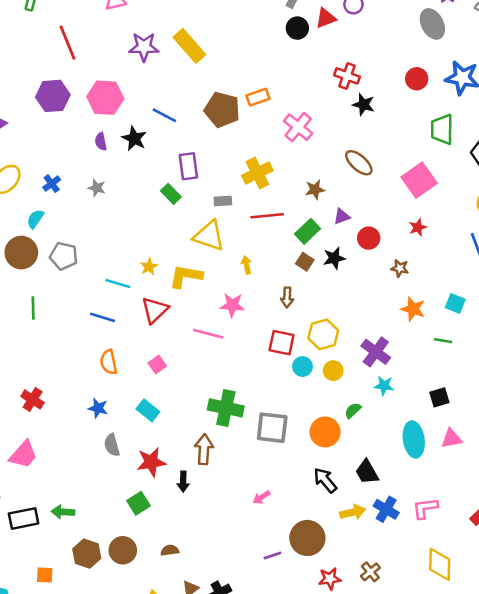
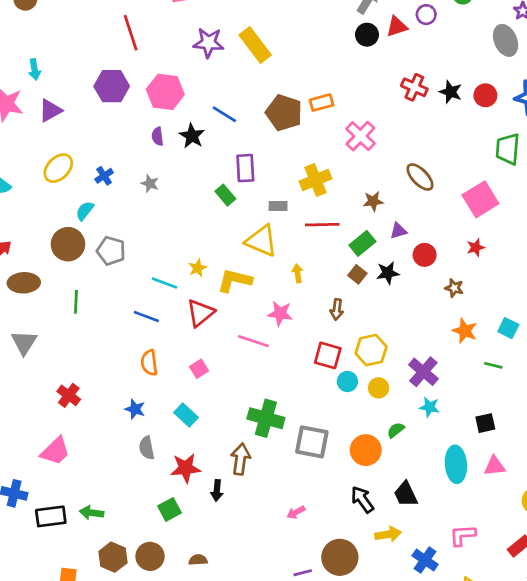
black star: (364, 105) -> (451, 92), moved
blue cross: (386, 509) -> (425, 560), moved

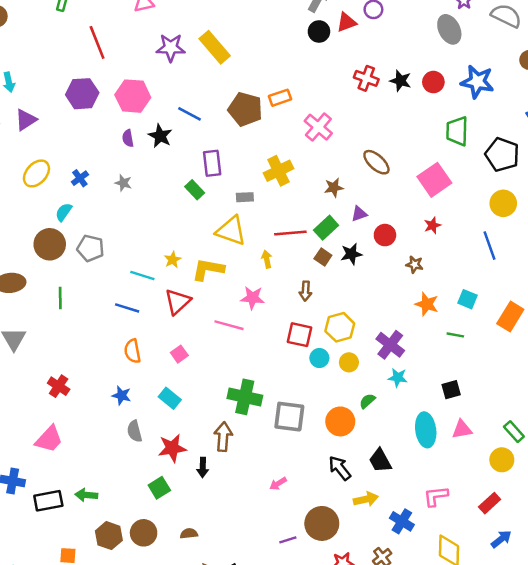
red line: (322, 225) -> (290, 233), moved

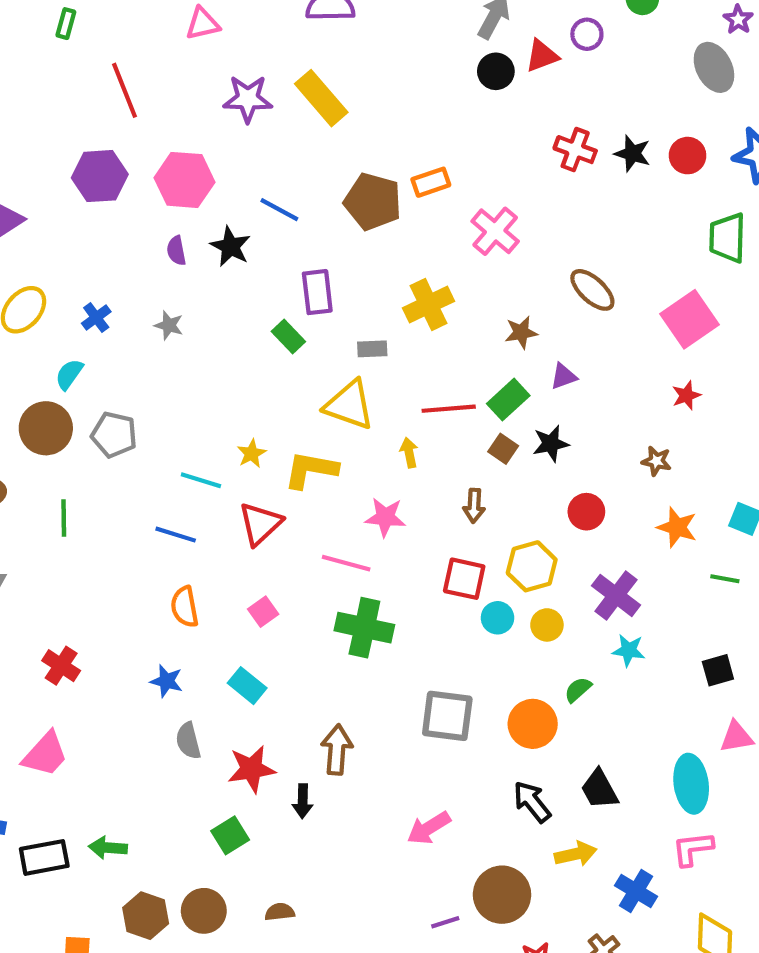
red circle: (385, 235) -> (586, 512), moved
green cross: (245, 397) -> (364, 628), moved
cyan ellipse: (426, 430) -> (691, 784), moved
pink arrow: (278, 484) -> (429, 828), size x1.5

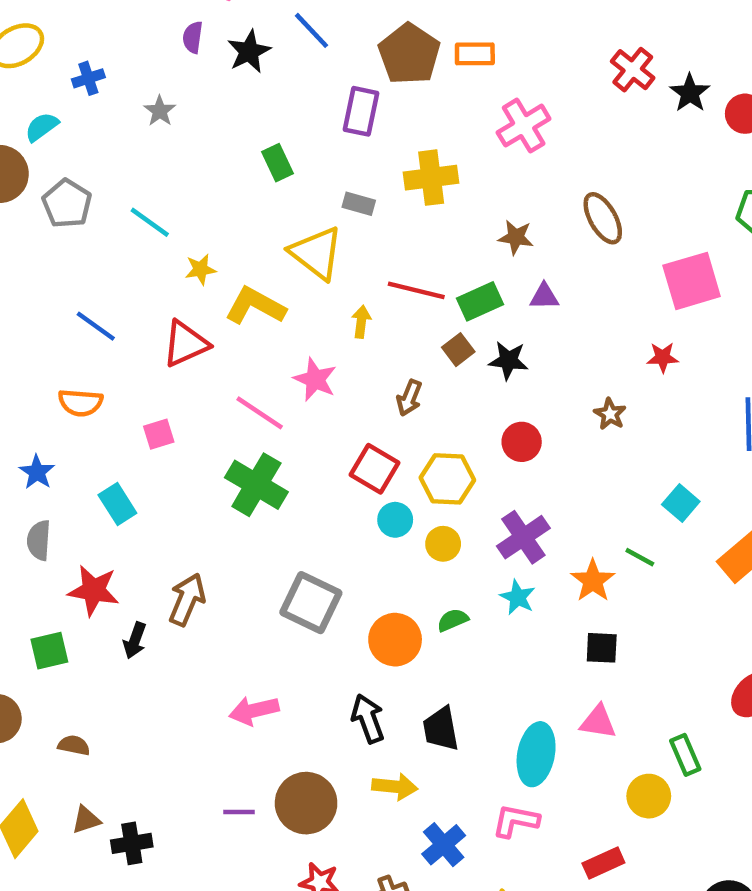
purple rectangle: (317, 292) -> (361, 111), moved
cyan line: (201, 480) -> (150, 222), moved
orange star: (677, 527) -> (593, 581), moved
orange semicircle: (185, 607) -> (80, 403), turned -93

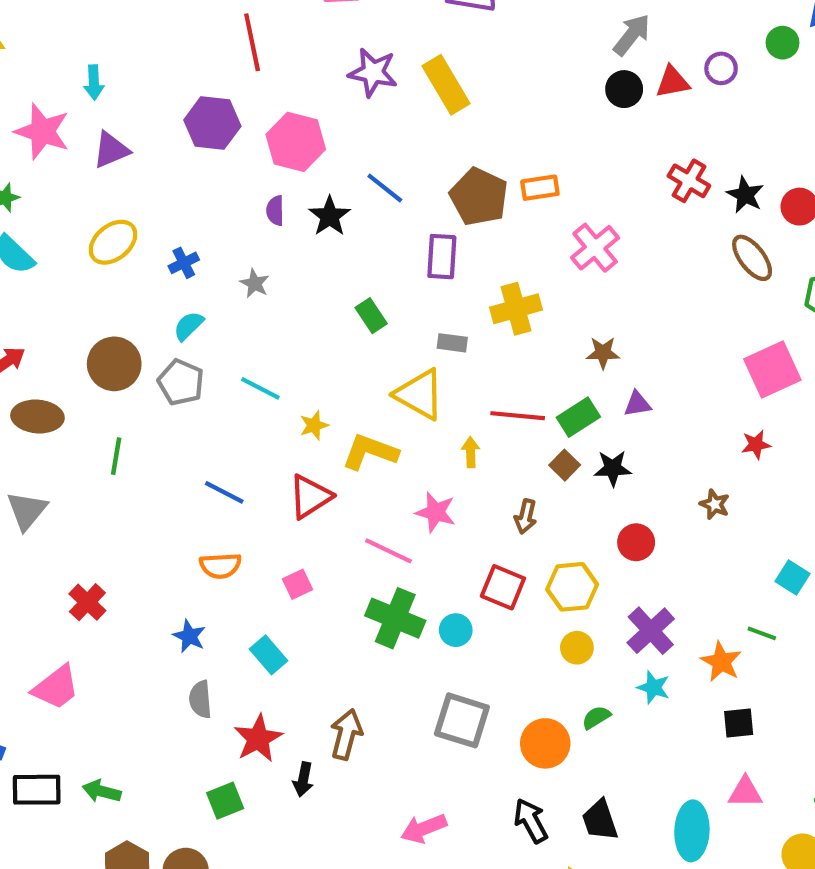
cyan semicircle: (42, 127) -> (189, 326), moved
brown ellipse: (603, 218) -> (752, 258), moved
cyan circle: (395, 520) -> (456, 630), moved
red star: (94, 590) -> (258, 738), turned -30

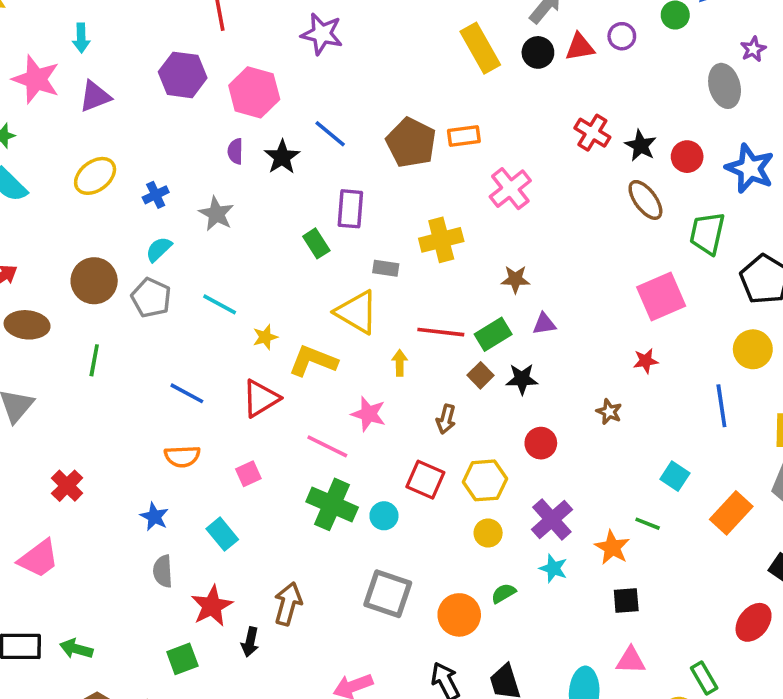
yellow rectangle: (446, 85) -> (480, 48), moved
purple rectangle: (442, 257) -> (350, 209), moved
gray star: (255, 283) -> (216, 214), size x1.4

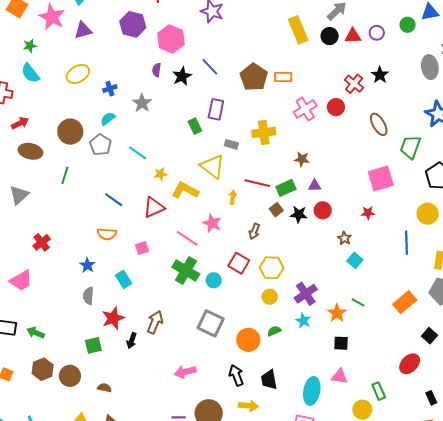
black star: (641, 146) -> (380, 75), moved
red circle: (687, 157) -> (336, 107), moved
red circle: (541, 443) -> (323, 210), moved
cyan square: (675, 476) -> (355, 260), moved

